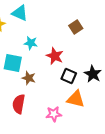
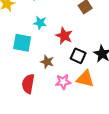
brown star: (29, 78) -> (47, 62), moved
pink star: (54, 114) -> (63, 82), moved

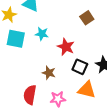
cyan square: (22, 43) -> (16, 39), moved
pink star: (63, 82) -> (58, 99), moved

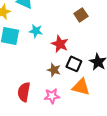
brown star: (49, 73) -> (54, 70), moved

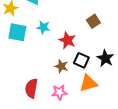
brown square: (81, 15) -> (93, 21), moved
orange triangle: (81, 87) -> (88, 83), turned -30

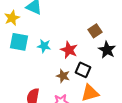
cyan star: (43, 27) -> (44, 46), moved
black star: (105, 58) -> (107, 50), moved

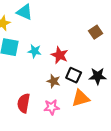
brown square: (95, 31) -> (96, 32), moved
black star: (107, 50) -> (98, 76), moved, turned -30

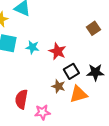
black square: (74, 75) -> (71, 71), turned 35
brown star: (54, 81) -> (58, 86), moved
pink star: (52, 107) -> (42, 112), moved

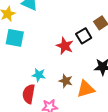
cyan star: (32, 47) -> (39, 75), moved
black square: (71, 71) -> (84, 36), moved

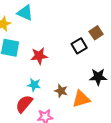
red star: (65, 46) -> (39, 56), moved, turned -30
red semicircle: (29, 94) -> (24, 104), turned 30

